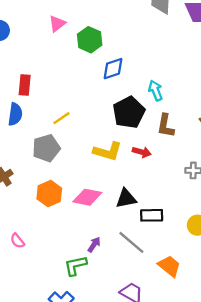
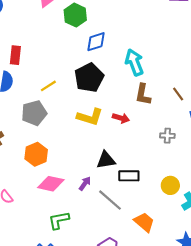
cyan arrow: (156, 90) -> (134, 62), size x1.4
black pentagon: (129, 112) -> (89, 78), moved
pink diamond: (87, 197) -> (51, 184), moved
purple arrow: (94, 245) -> (85, 183), moved

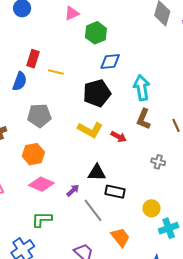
yellow line: (48, 86) -> (56, 72), moved, turned 35

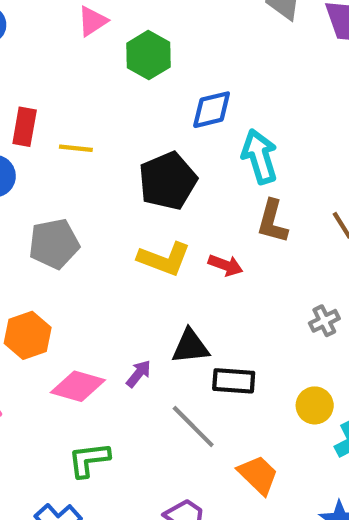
blue diamond: (110, 61) -> (212, 110), moved
orange hexagon: (33, 154) -> (28, 335), moved
gray cross: (158, 162) -> (324, 321), moved, turned -32
purple arrow: (73, 190) -> (139, 374), moved

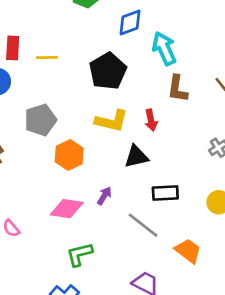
red arrow: (225, 265) -> (151, 120), turned 65
orange hexagon: (28, 335) -> (69, 155), moved
black triangle: (190, 347) -> (136, 157), moved

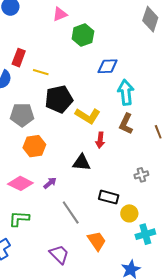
black pentagon: (108, 71) -> (59, 99), moved
yellow L-shape: (112, 121) -> (88, 116), moved
black rectangle: (165, 193) -> (109, 197), moved

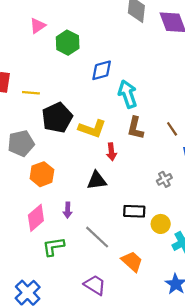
pink diamond: (20, 183) -> (36, 218), turned -55
purple arrow: (50, 183) -> (68, 210), turned 144
green L-shape: (19, 219) -> (53, 247), moved

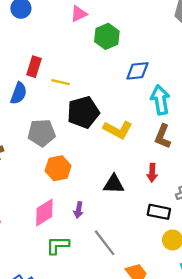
red arrow: (111, 152) -> (152, 173), moved
black rectangle: (134, 211) -> (159, 212), moved

